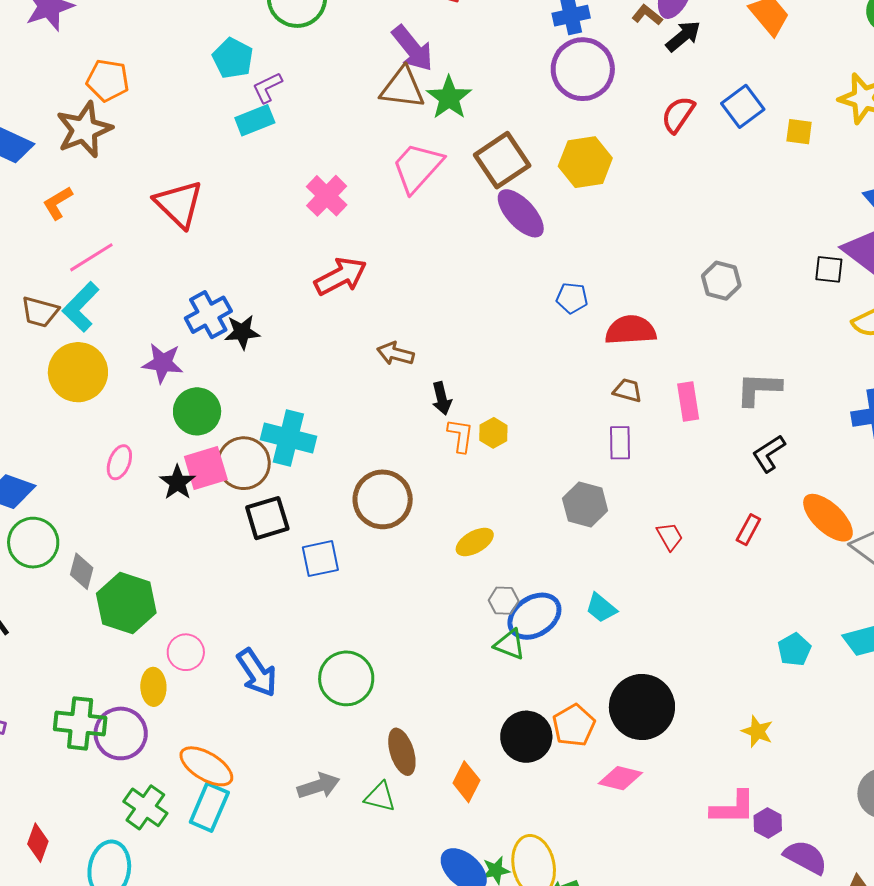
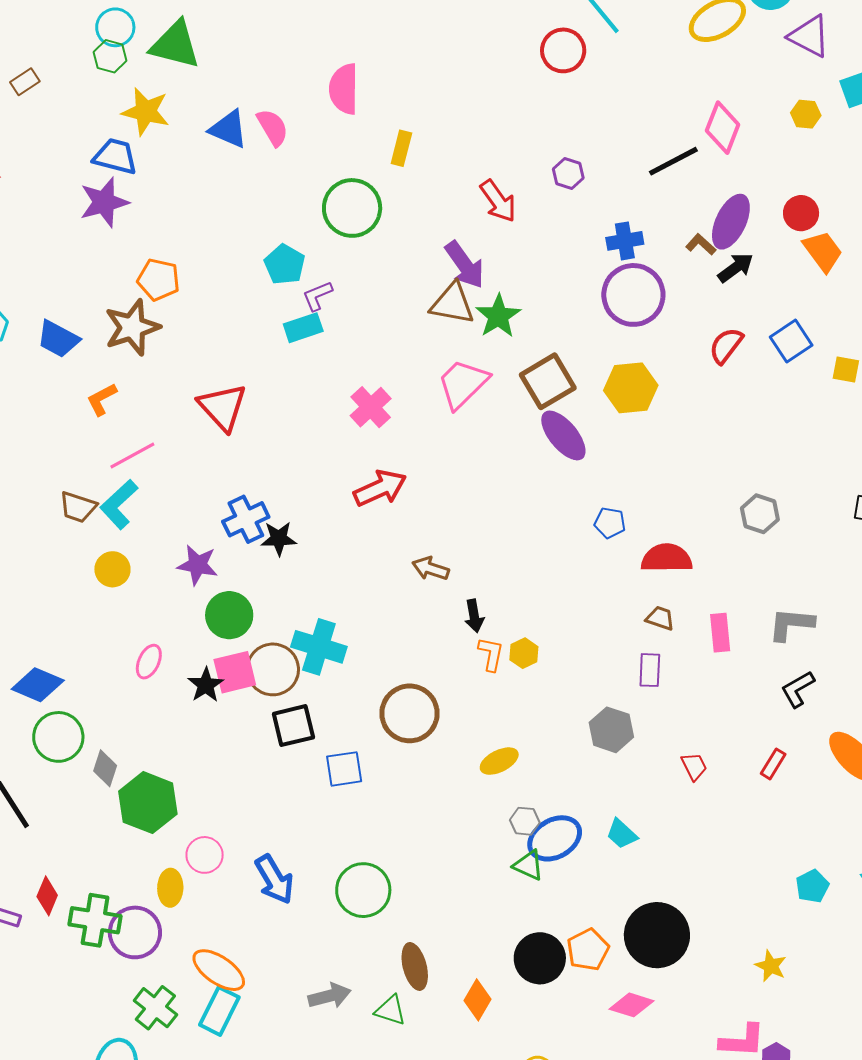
yellow circle: (78, 372) -> (112, 569), size x0.6
red diamond: (38, 843) -> (47, 896), moved

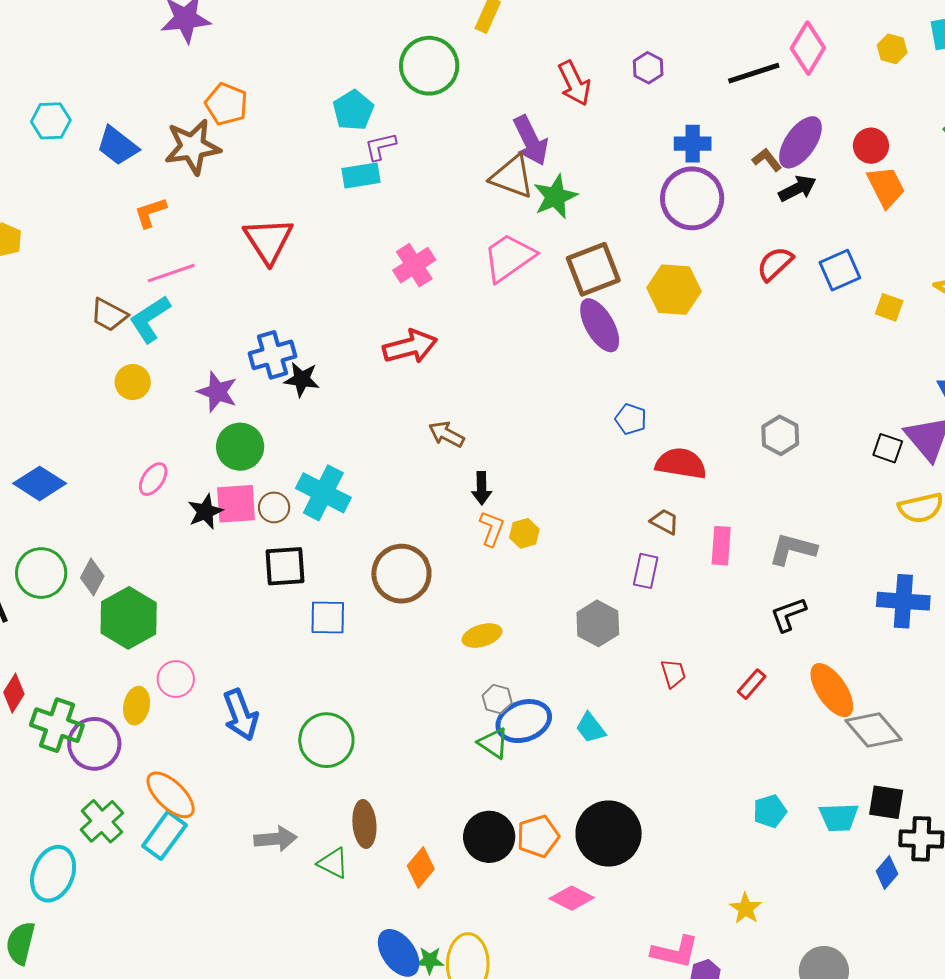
brown circle: (273, 669) -> (274, 507), size x0.6
green circle: (58, 737) -> (41, 573), moved
yellow star: (771, 966) -> (746, 908), moved

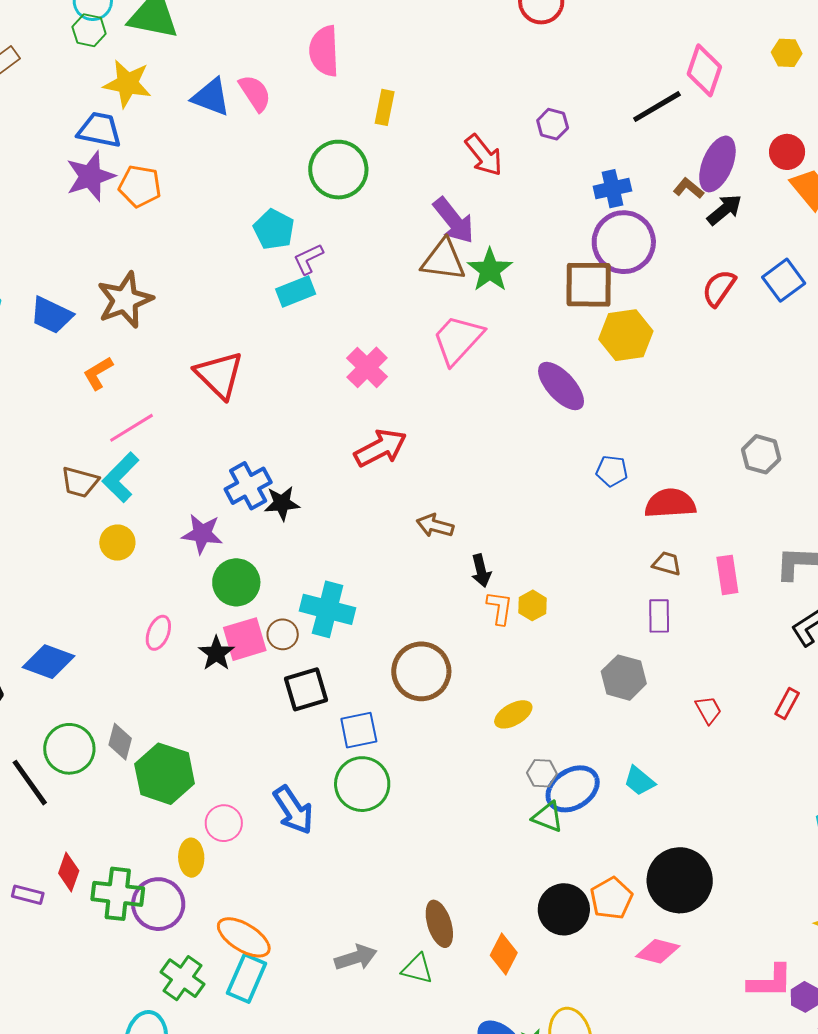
orange pentagon: (226, 104) -> (140, 186), moved
brown square: (593, 269) -> (589, 285), moved, turned 34
blue arrow: (241, 715) -> (293, 810), moved
green circle: (326, 740) -> (362, 784), moved

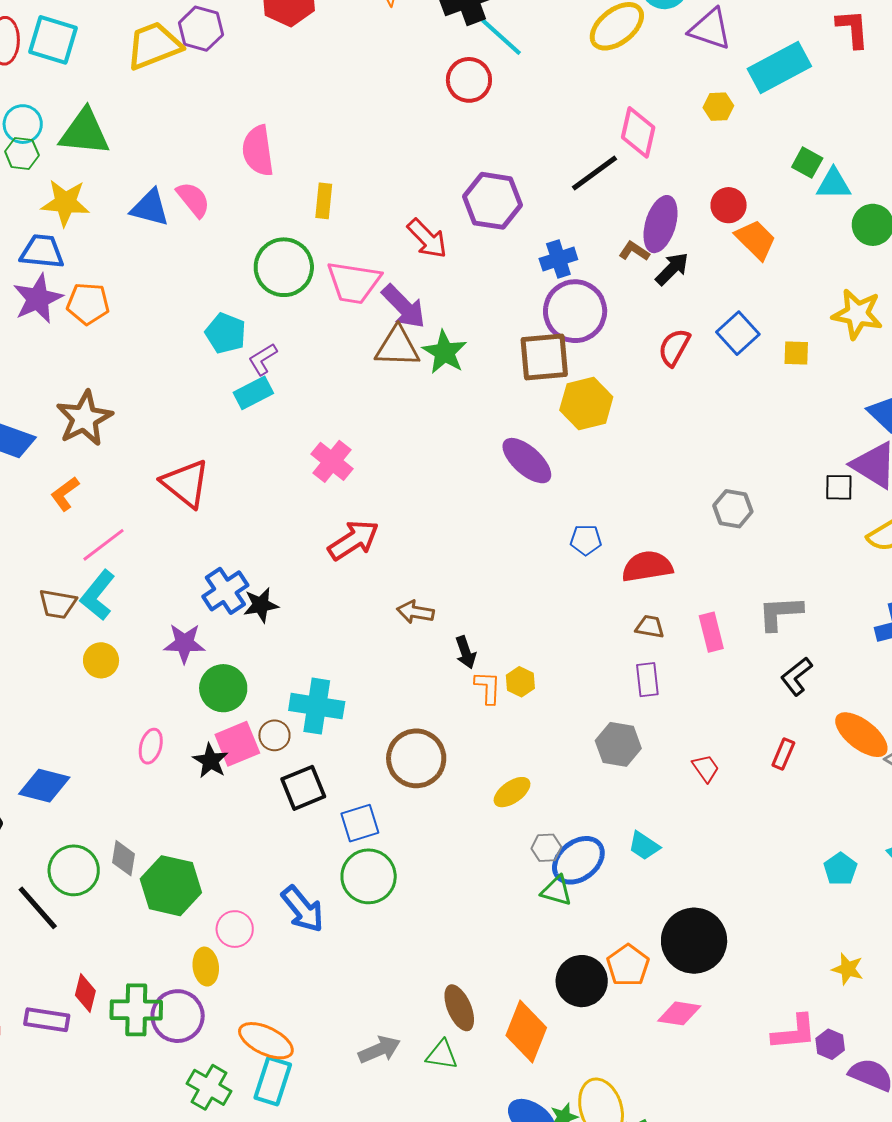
purple hexagon: (553, 124) -> (492, 201), size x1.8
pink trapezoid: (458, 339) -> (354, 282), moved, turned -118
purple rectangle: (28, 895) -> (47, 1020), size x1.4
orange diamond: (504, 954) -> (526, 1031), size x1.5

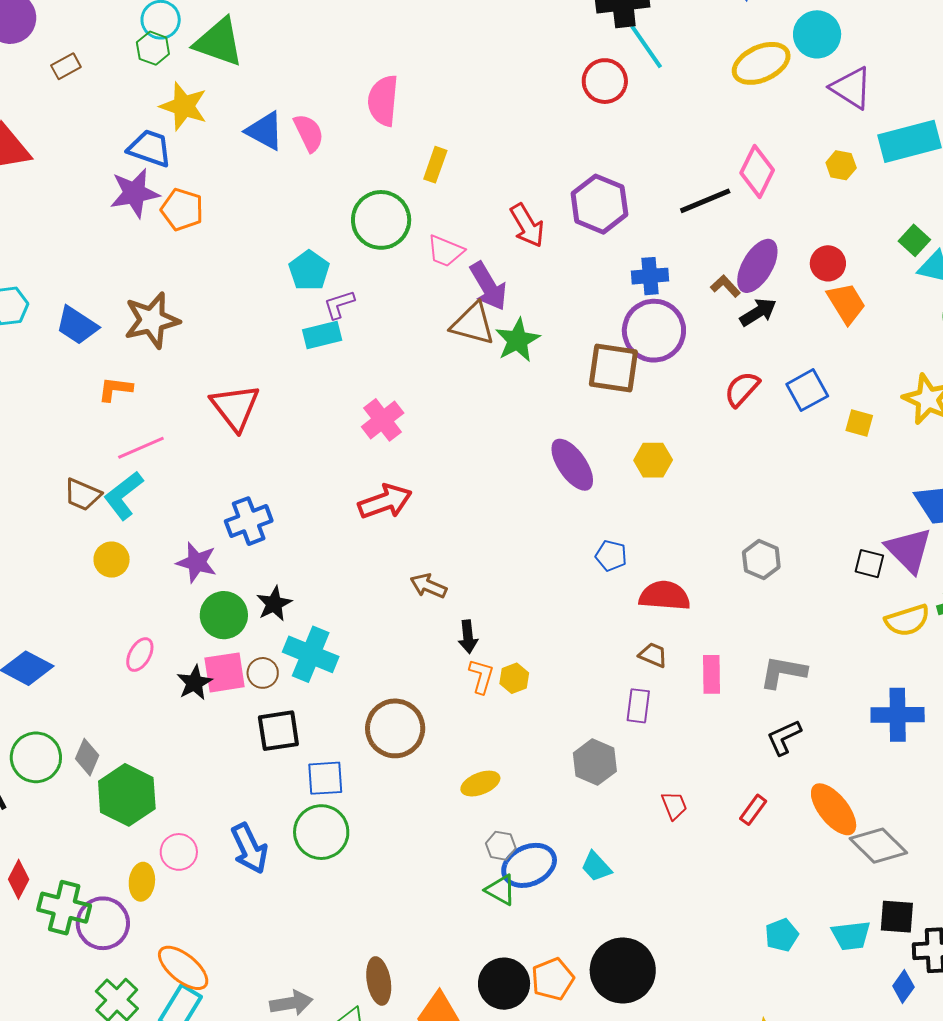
pink trapezoid: (354, 282) -> (445, 251), size x0.7
yellow hexagon: (586, 403) -> (653, 460), moved, size x0.7
orange L-shape: (65, 494) -> (115, 389), turned 30
black star: (261, 605) -> (274, 604), moved, turned -30

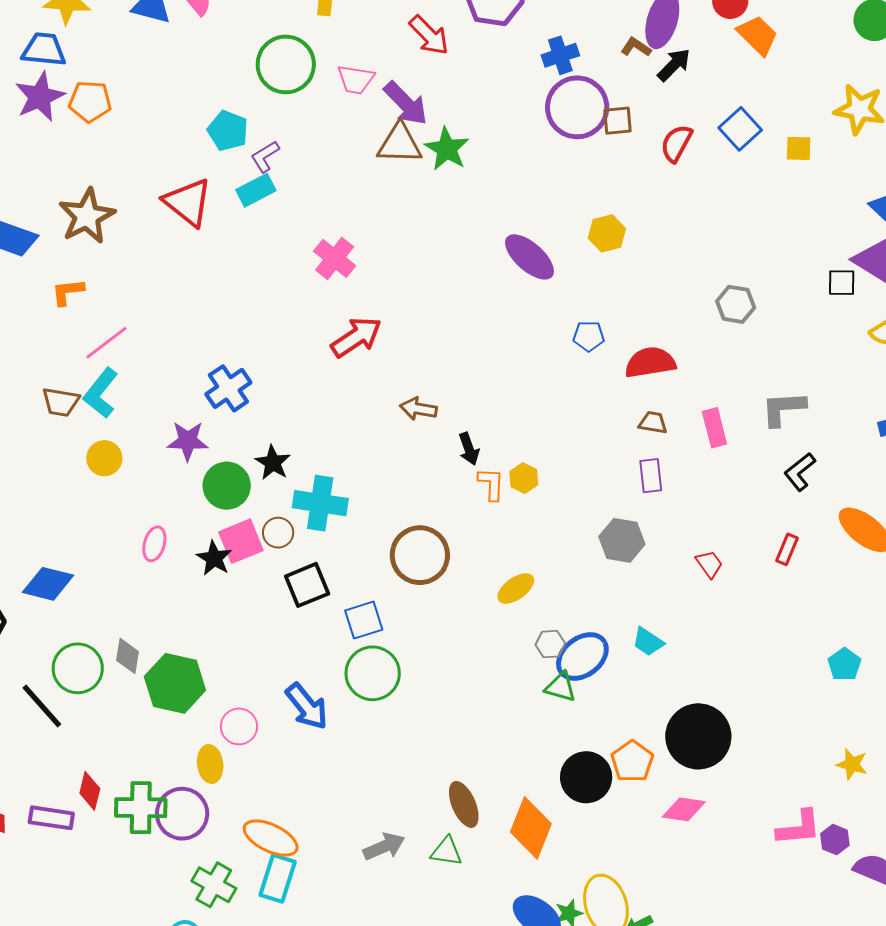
brown square: (613, 368) -> (618, 121), moved, size x0.6
red triangle: (235, 407) -> (188, 202), moved

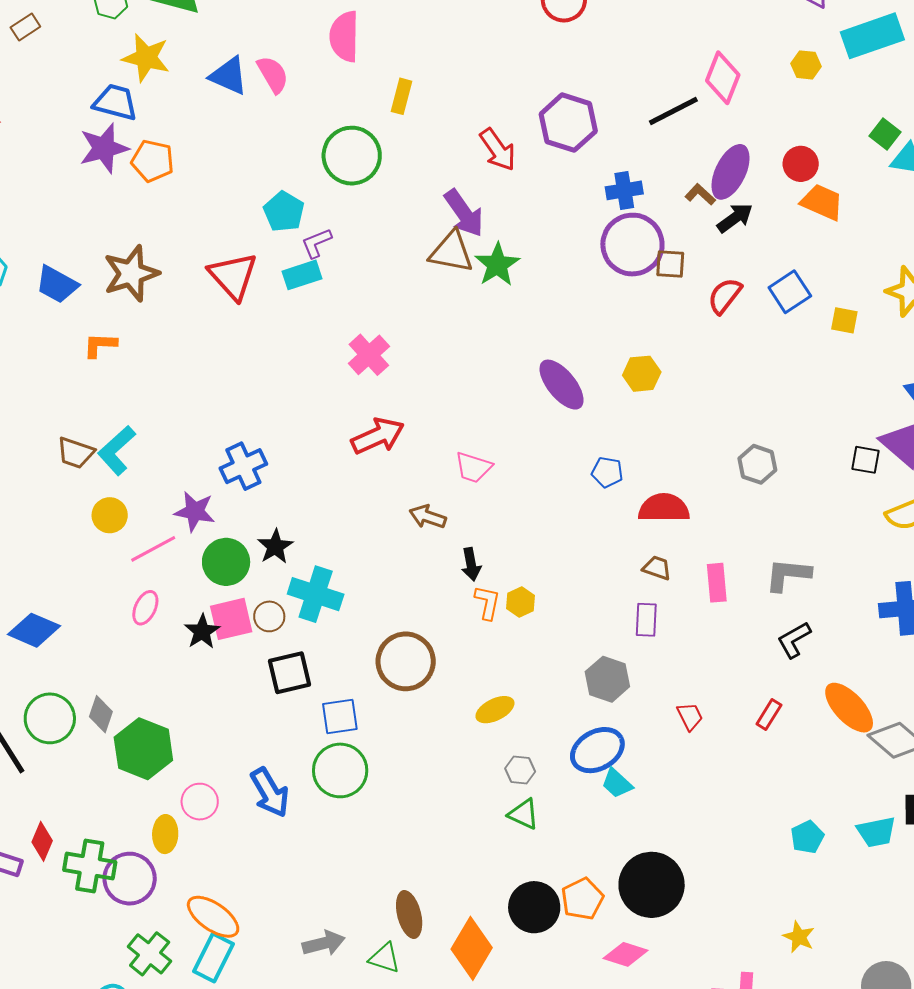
orange trapezoid: (758, 35) -> (822, 202), turned -30
pink trapezoid: (356, 79) -> (473, 467), moved
pink line: (106, 343) -> (153, 549), moved
blue ellipse: (582, 656) -> (597, 750), moved

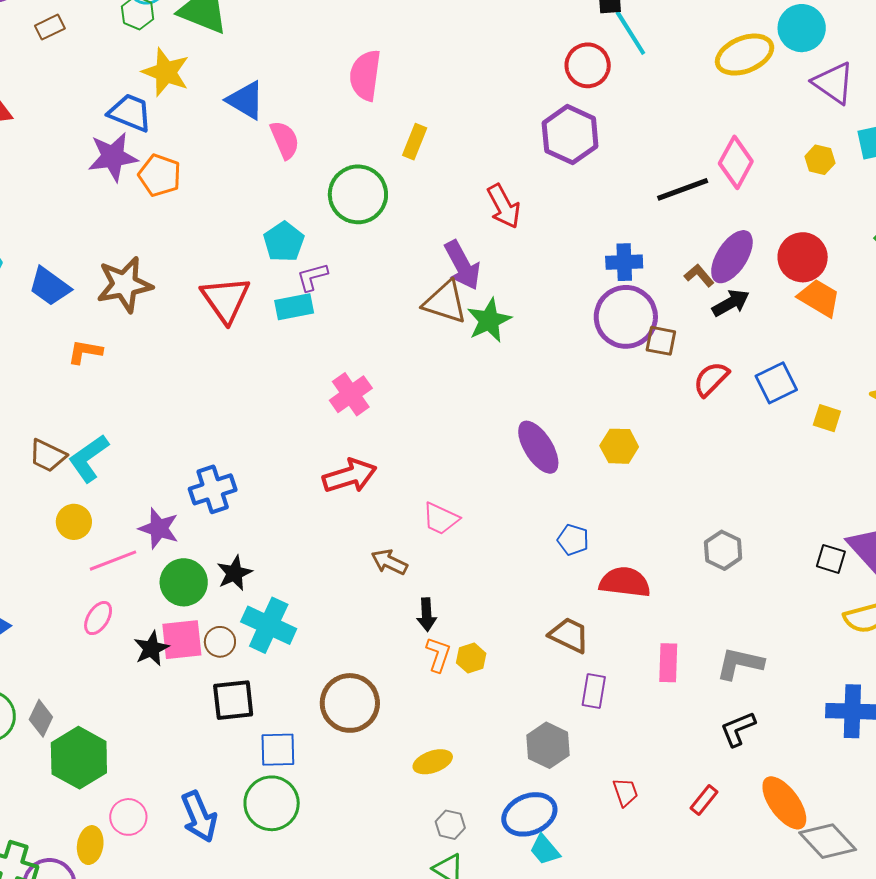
pink semicircle: (273, 74) -> (285, 140), moved
purple hexagon: (568, 123) -> (570, 135), moved
red circle: (801, 164) -> (803, 257), size x1.4
brown trapezoid: (657, 568) -> (569, 635), moved, size x1.4

